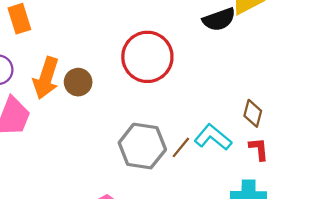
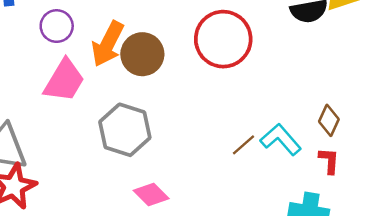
brown circle: (78, 82) -> (142, 54), size x1.4
gray hexagon: (142, 146) -> (125, 130), moved

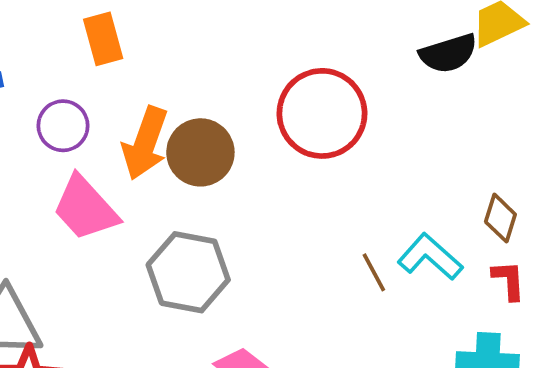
pink trapezoid: (64, 81) -> (85, 208), turned 114
brown line: (244, 145) -> (374, 272), turned -70

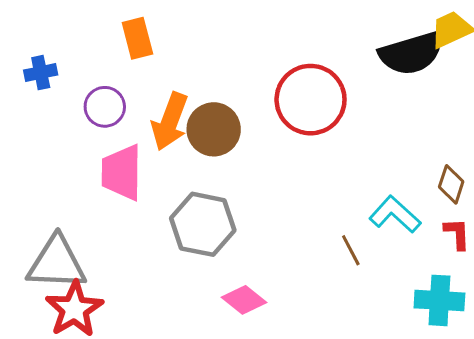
black semicircle: (448, 53) -> (411, 53), size x1.4
pink trapezoid: (85, 208) -> (122, 172), turned 42
brown line: (374, 272) -> (351, 250), moved

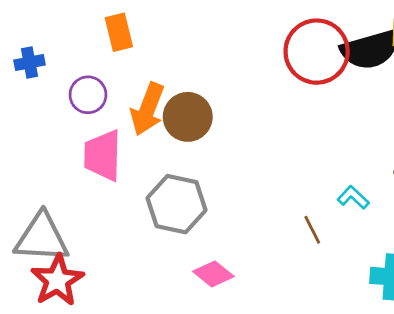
red circle: (311, 100) -> (317, 52), moved
cyan L-shape: (395, 214) -> (353, 197), size x0.7

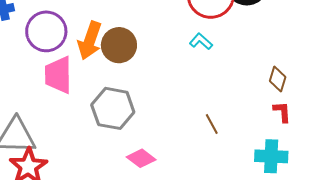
purple circle: (88, 95) -> (46, 31), size x1.5
cyan L-shape: (353, 197) -> (201, 41), moved

